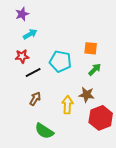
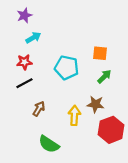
black line: (33, 72) -> (24, 83), moved

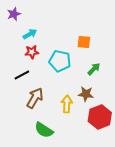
purple star: (24, 15) -> (14, 14), moved
orange square: (100, 53) -> (84, 42), moved
red star: (24, 62) -> (32, 52), moved
brown arrow: (39, 109) -> (35, 98), size x1.5

